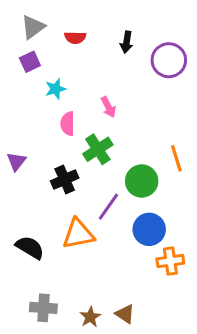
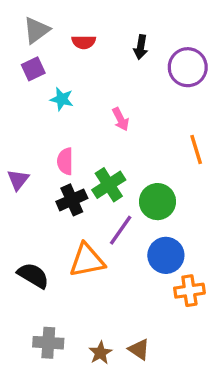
cyan star: (56, 89) -> (62, 99), turned 30
pink semicircle: (68, 124) -> (65, 161), moved
green cross: (98, 149) -> (109, 185), moved
orange line: (176, 158) -> (196, 150), moved

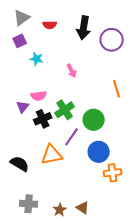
black arrow: (141, 47) -> (84, 28), size x1.6
pink semicircle: (65, 161) -> (39, 96), turned -98
purple triangle: (18, 180) -> (23, 107), moved

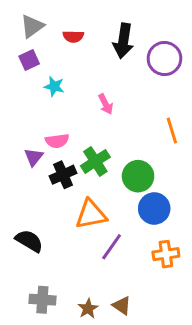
purple line: (72, 137) -> (112, 247), moved
blue circle: (99, 152) -> (154, 208), moved
orange triangle: (52, 155) -> (91, 214), moved

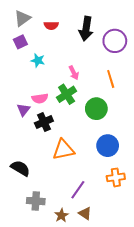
orange line: (172, 131) -> (111, 79), moved
green cross: (95, 161) -> (67, 94), moved
green circle: (138, 176) -> (96, 109), moved
purple line: (112, 247) -> (78, 190), moved
gray cross: (42, 300) -> (36, 201), moved

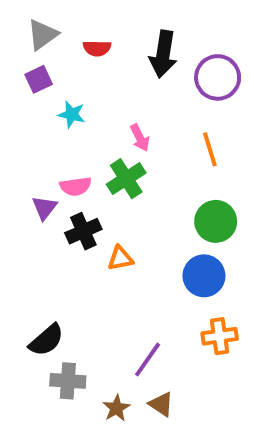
green circle: (96, 109) -> (216, 221), moved
orange triangle: (63, 150) -> (120, 258), moved, size x0.6
black semicircle: (20, 168) -> (46, 340), moved, turned 108

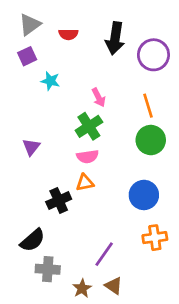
pink semicircle: (76, 186) -> (88, 157), moved
green circle: (216, 221) -> (151, 140), moved
black cross: (83, 231) -> (59, 200), moved

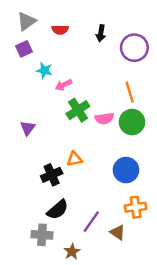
black arrow: (115, 38) -> (101, 33), size x0.6
pink arrow: (99, 97) -> (64, 85), moved, turned 91
pink semicircle: (88, 157) -> (104, 118), moved
black semicircle: (33, 240) -> (58, 210), moved
brown triangle: (114, 286) -> (118, 232), moved

